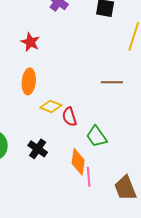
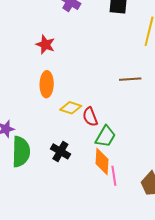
green trapezoid: (97, 136) -> (105, 136), moved, turned -110

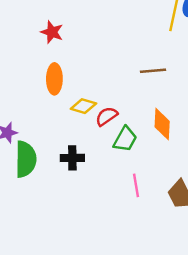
red semicircle: (90, 117) -> (107, 116), turned 78
black cross: (60, 151) -> (72, 158), turned -30
orange diamond: (102, 162) -> (162, 124), moved

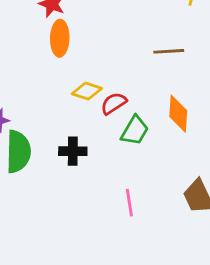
orange ellipse: (54, 79) -> (60, 38), moved
pink line: (136, 185) -> (129, 203), moved

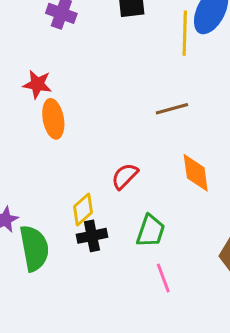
yellow diamond: (87, 91) -> (83, 210), moved, turned -48
green trapezoid: (135, 131) -> (151, 231), moved

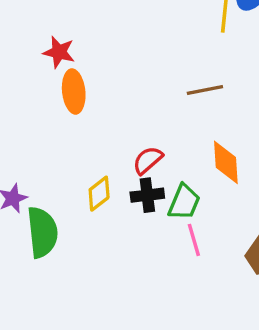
green trapezoid: (151, 231) -> (184, 202), moved
black cross: (92, 236) -> (147, 195), moved
pink line: (163, 278) -> (194, 240), moved

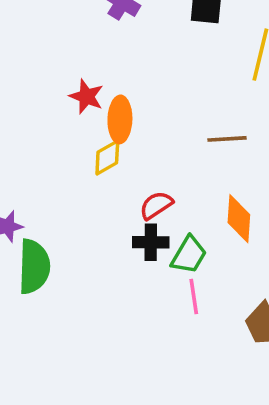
red star: (59, 52) -> (86, 97), moved
orange ellipse: (74, 91) -> (120, 119), moved
yellow diamond: (99, 194) -> (107, 158), moved

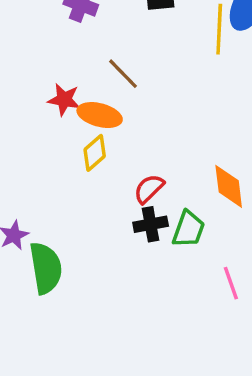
orange ellipse: (120, 119) -> (100, 115), turned -66
brown line: (227, 139) -> (123, 74), moved, turned 60
pink line: (194, 296) -> (231, 283), moved

